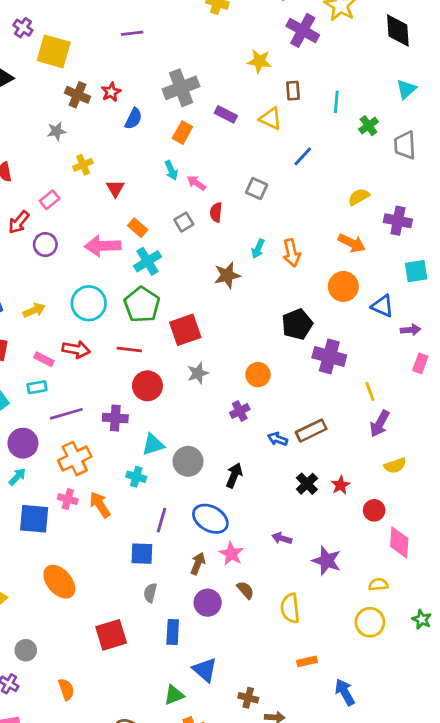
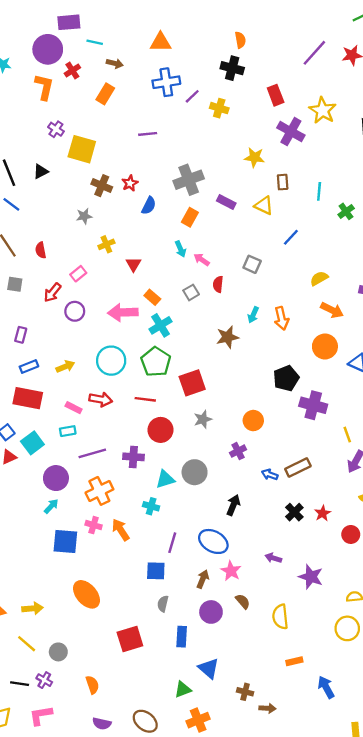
yellow semicircle: (359, 197) -> (319, 278), moved
gray circle: (188, 461) -> (195, 472), moved

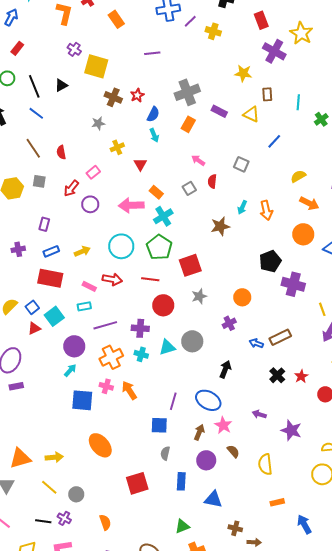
orange rectangle: (105, 94) -> (116, 19), turned -66
cyan arrow: (180, 249) -> (154, 135), moved
cyan cross: (151, 506) -> (141, 354), moved
blue triangle: (209, 668) -> (213, 499), moved, turned -30

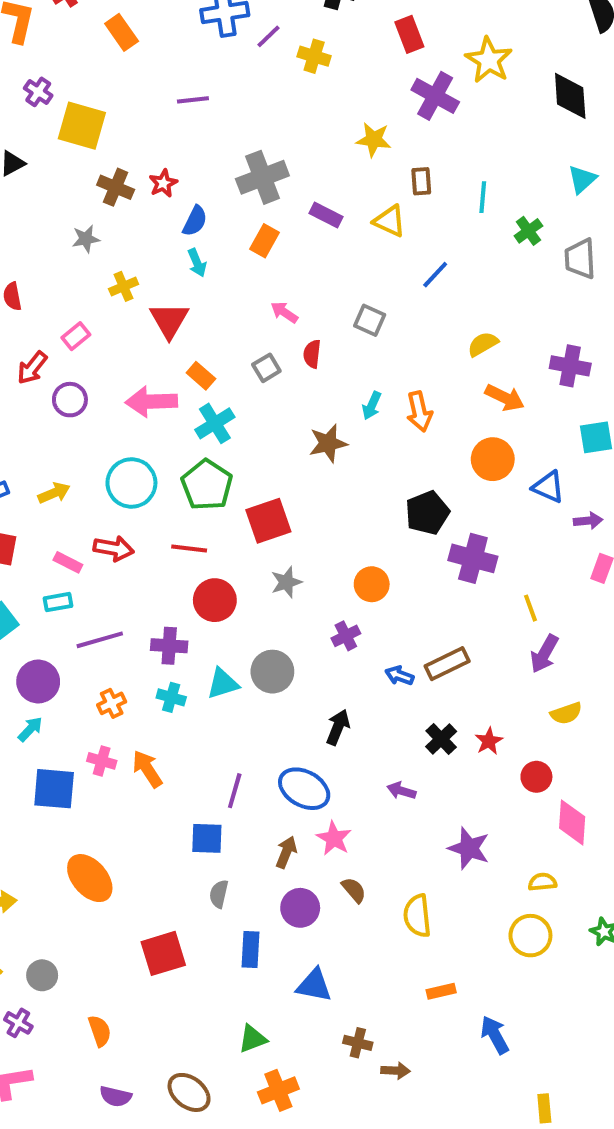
red triangle: (140, 164) -> (169, 320), size x1.5
orange cross: (111, 357) -> (112, 703), size x0.6
purple arrow: (259, 414) -> (401, 791), moved

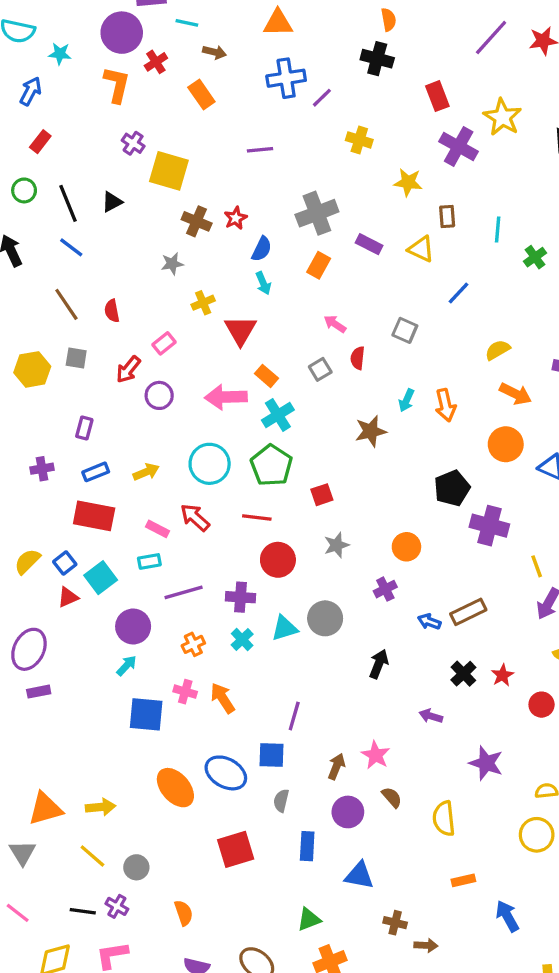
yellow cross: (314, 56) -> (359, 140), moved
red square: (268, 521) -> (322, 495), size x0.6
red arrow: (114, 549) -> (195, 517), turned -148
cyan cross: (171, 697) -> (242, 640), turned 30
blue ellipse: (304, 789) -> (226, 773), moved

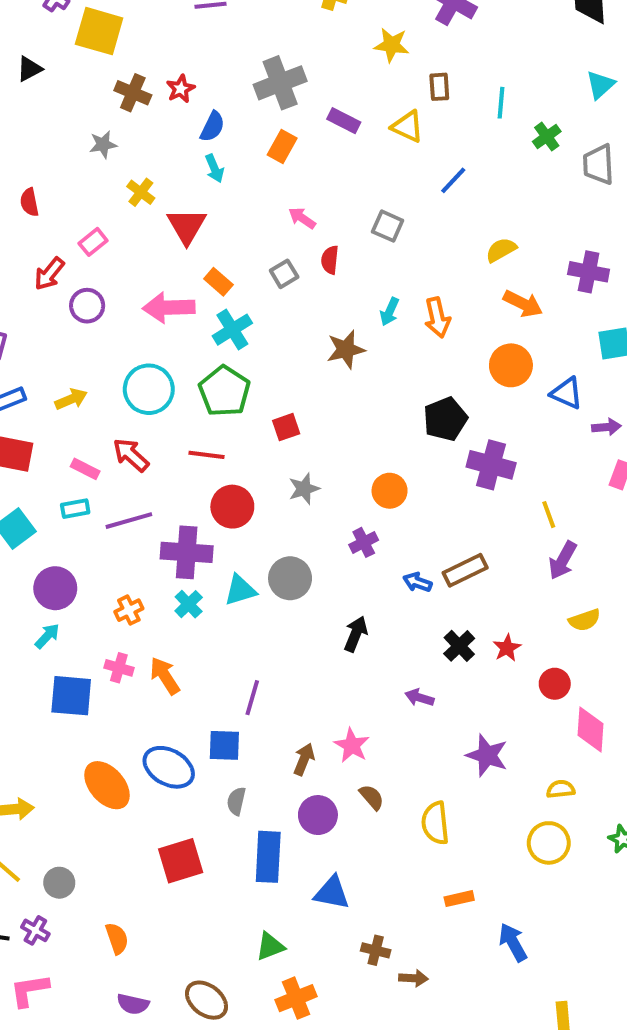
yellow cross: (203, 303) -> (141, 192), turned -30
purple line: (184, 592) -> (129, 521), moved
purple cross: (240, 597) -> (187, 552), size x1.4
blue rectangle: (307, 846) -> (268, 857), size x1.4

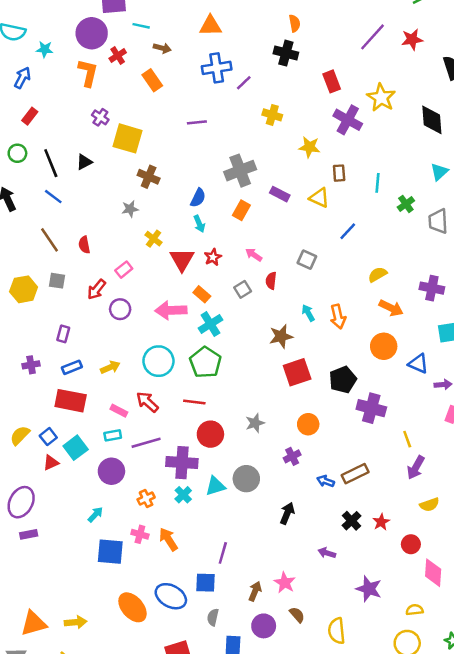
red star: (181, 89) -> (213, 257), moved
cyan arrow: (390, 312) -> (308, 313), turned 126
red square: (286, 427) -> (297, 372), moved, size x1.6
purple circle: (55, 588) -> (111, 471), moved

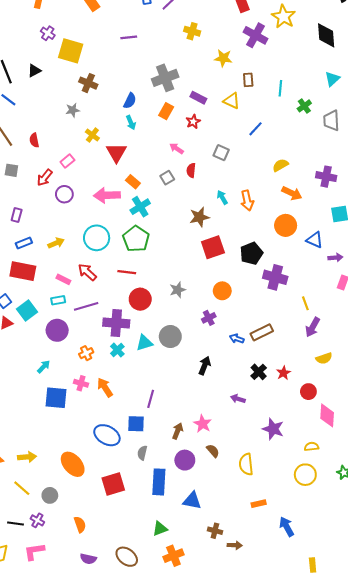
red star: (213, 257) -> (193, 122), moved
orange ellipse: (132, 607) -> (73, 464), moved

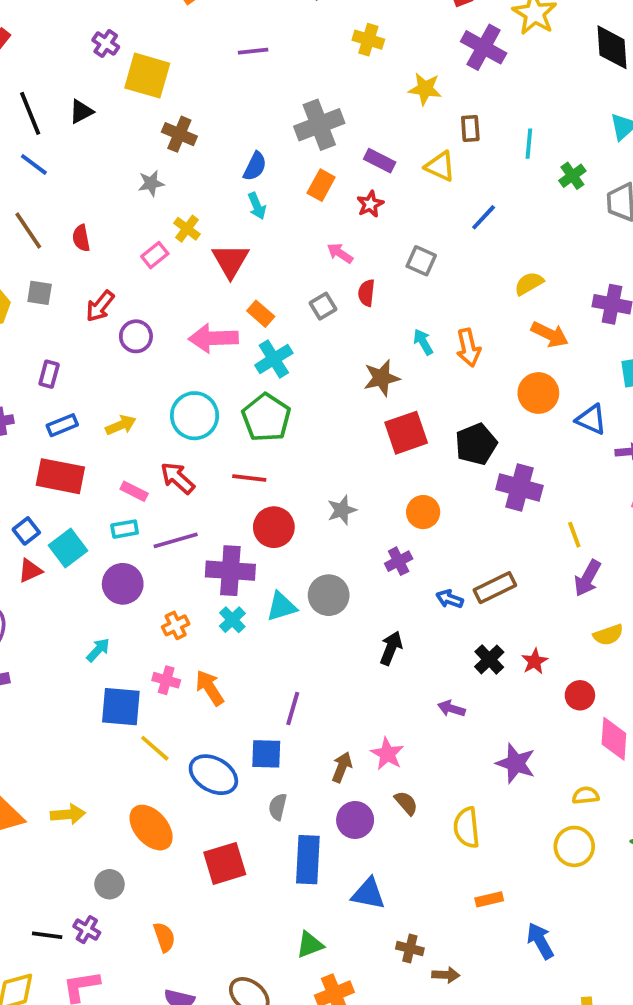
pink rectangle: (67, 161) -> (155, 255), moved
yellow line: (22, 488) -> (155, 748), moved

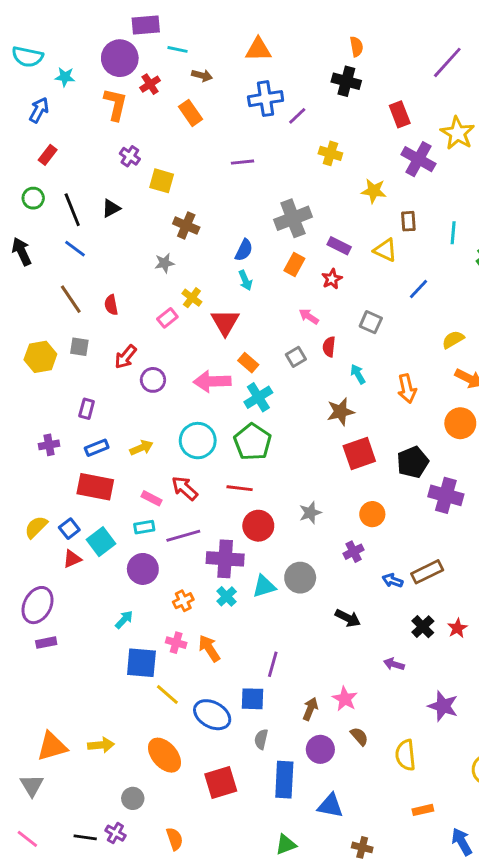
yellow square: (147, 76) -> (162, 181), size x0.7
cyan arrow: (423, 342) -> (358, 374), moved
black arrow: (391, 648) -> (348, 618), turned 95

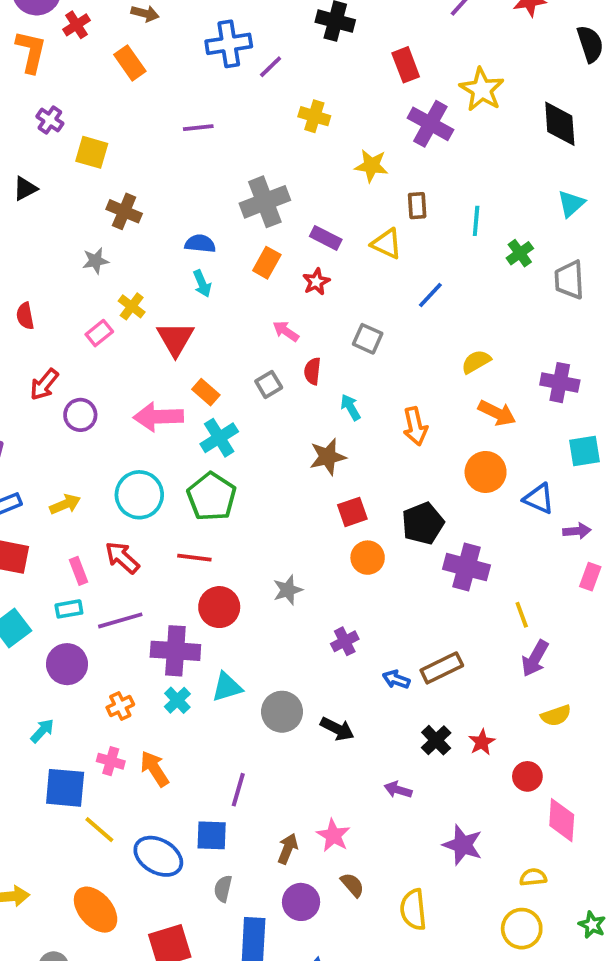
blue semicircle: (244, 250) -> (200, 244), turned -110
red square: (359, 454) -> (352, 512), size x0.7
pink rectangle: (152, 498) -> (78, 571), turned 42
orange circle: (372, 514) -> (368, 558), moved
gray circle: (300, 578) -> (282, 712), moved

